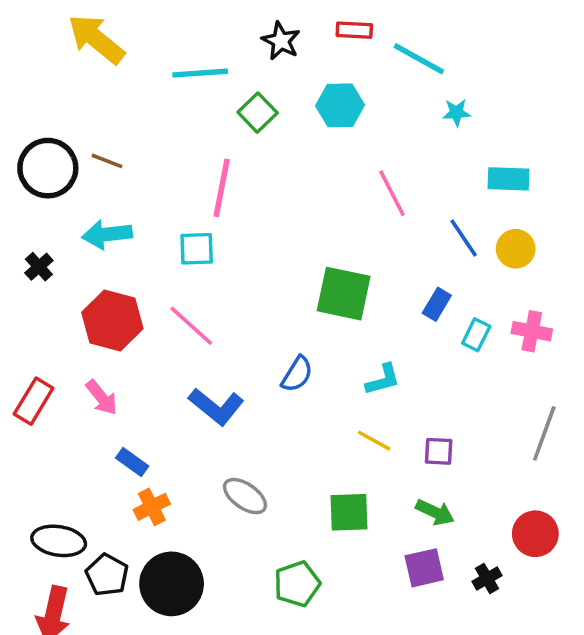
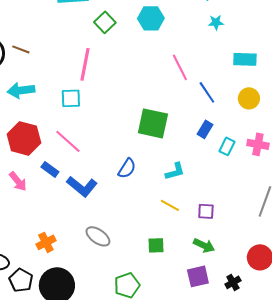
blue line: (464, 238) -> (207, 92), moved
blue rectangle: (132, 462) -> (50, 169), moved
green square: (349, 512) -> (156, 245), size x0.7

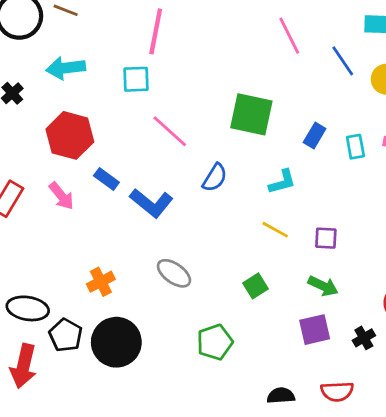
blue line: (207, 92) -> (343, 61), moved
blue rectangle: (205, 129) -> (315, 135), moved
pink line: (68, 141) -> (170, 131), moved
cyan rectangle: (227, 146) -> (355, 147), turned -36
green square: (156, 245) -> (256, 286), turned -30

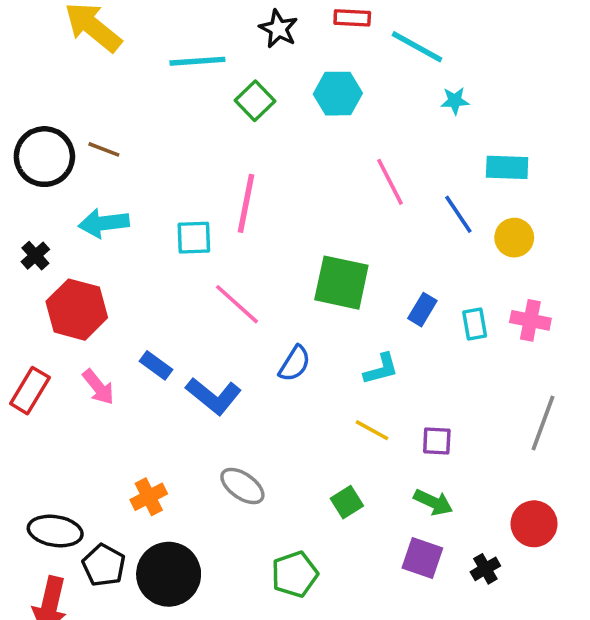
pink line: (156, 31) -> (246, 203), moved
red hexagon: (70, 135) -> (77, 310), moved
purple square: (315, 330) -> (422, 558), turned 32

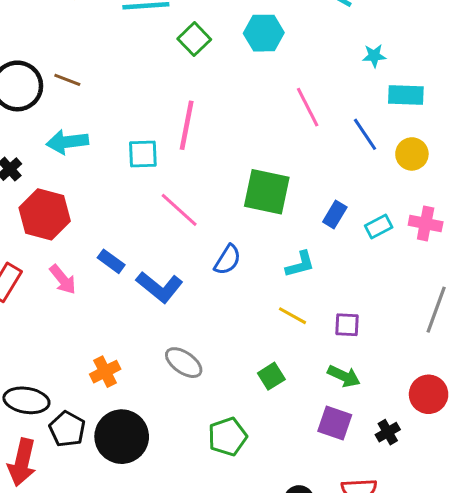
cyan star: (455, 101) -> (374, 56), moved
cyan rectangle: (475, 324) -> (379, 227), turned 72

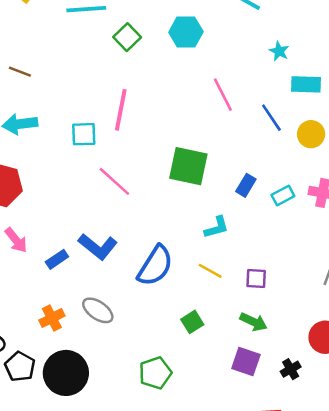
cyan star: (374, 56) -> (279, 51), turned 30
blue semicircle: (228, 260) -> (155, 266), moved, size x1.6
blue rectangle: (111, 261) -> (57, 259), moved, turned -70
gray ellipse: (184, 363) -> (98, 310), moved

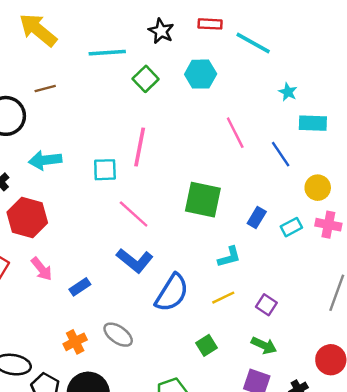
brown line: (20, 72) -> (45, 88), moved, turned -36
yellow circle: (311, 134) -> (318, 188), moved
blue L-shape: (98, 247) -> (135, 261), moved
yellow line: (210, 271) -> (223, 298), turned -55
purple square: (256, 278) -> (266, 305), turned 30

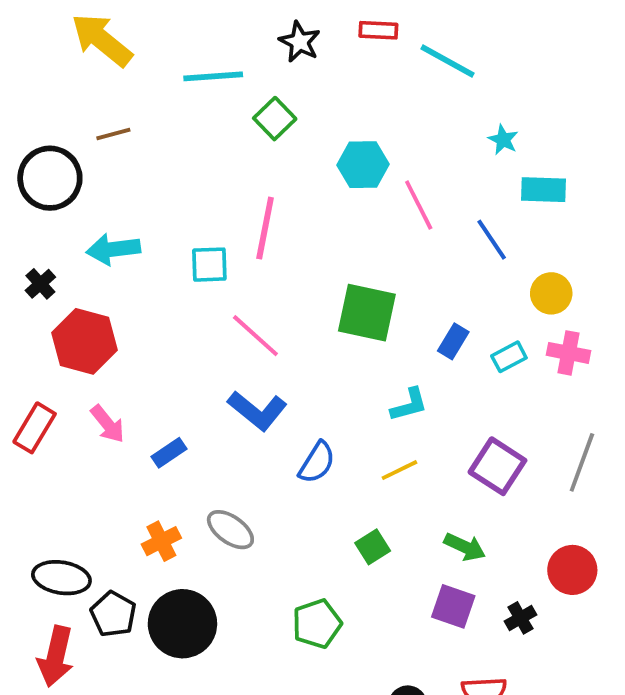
cyan hexagon: (201, 74) -> (363, 165), moved
blue semicircle: (172, 293) -> (317, 462), size x0.7
purple square: (266, 305) -> (497, 466), moved, size x1.6

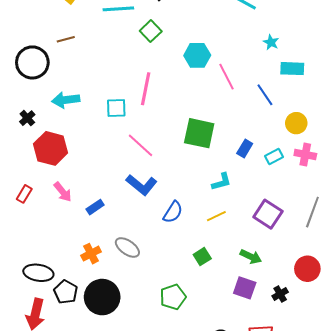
red rectangle: (35, 428) -> (24, 194), size x0.7

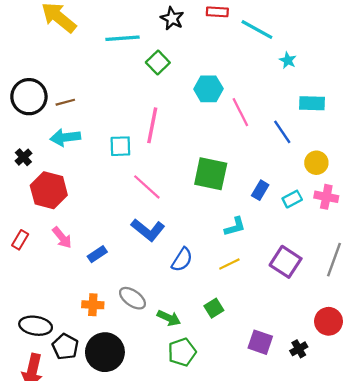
brown line: (66, 39) -> (65, 102), moved
cyan star: (271, 42) -> (288, 60), moved
orange cross: (91, 254) -> (93, 305), turned 30
green arrow: (251, 257) -> (169, 318), moved

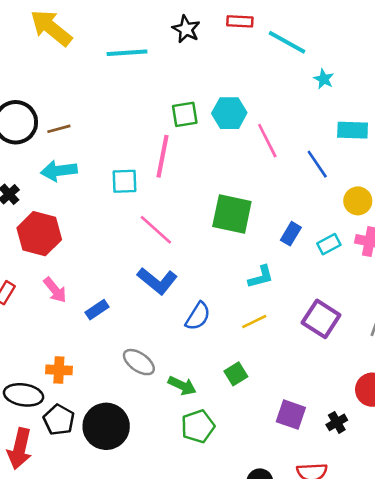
green square: (158, 63) -> (185, 114), moved, turned 35
orange cross: (93, 305) -> (59, 370), moved

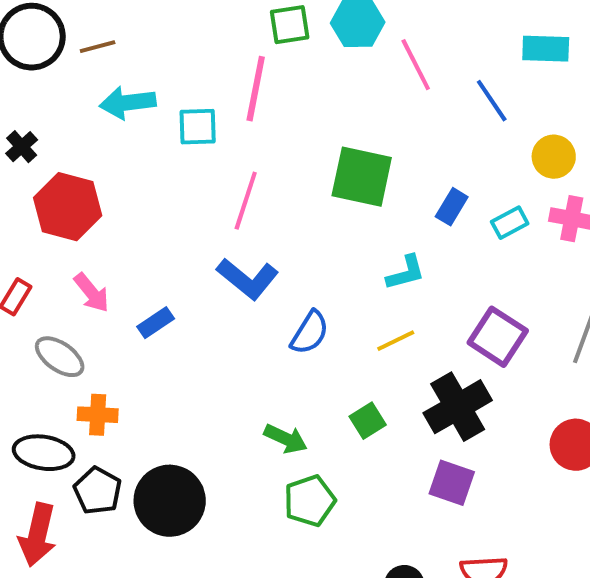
cyan arrow: (59, 171) -> (128, 103), moved
pink line: (156, 230) -> (246, 201), turned 66
gray ellipse: (139, 362) -> (60, 357), moved
black cross: (337, 422) -> (458, 407), moved, size x2.0

